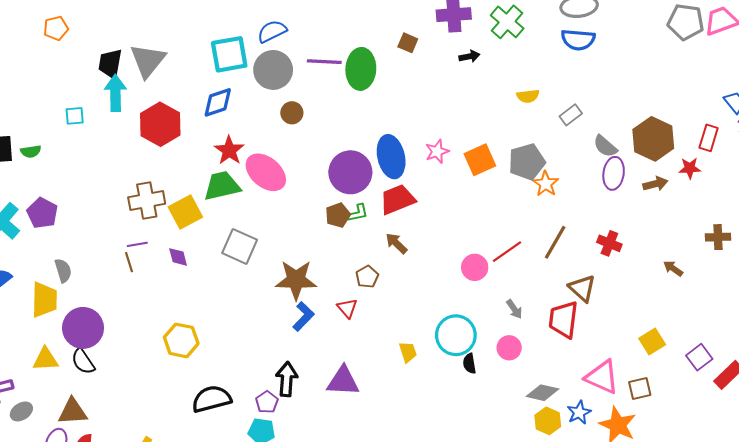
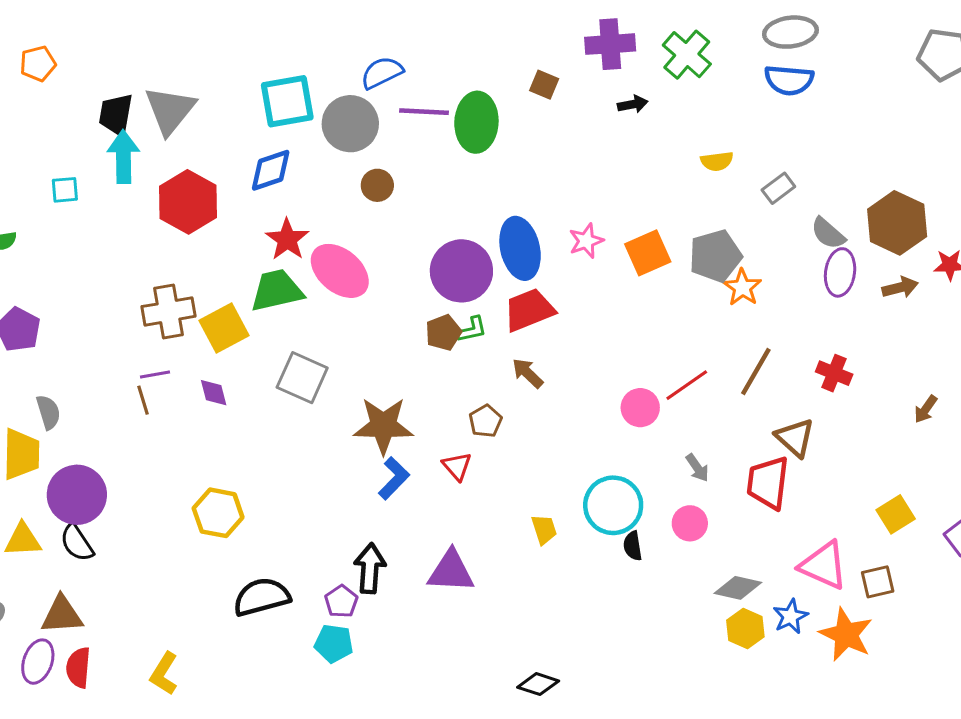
blue semicircle: (272, 31) -> (382, 73), moved
brown arrow: (673, 268) -> (926, 409), turned -90

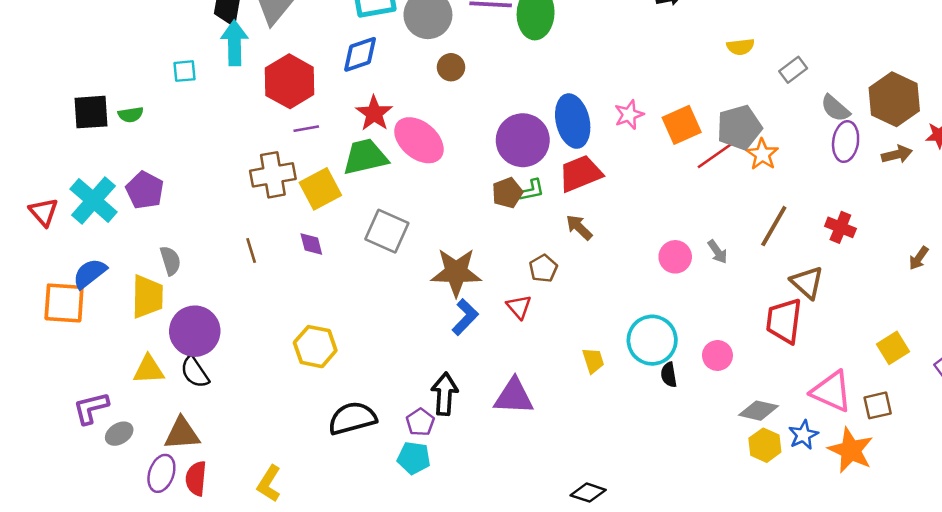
purple line: (155, 375) -> (306, 129), moved
red line: (687, 385) -> (715, 156), moved
gray arrow: (697, 468) -> (717, 252), moved

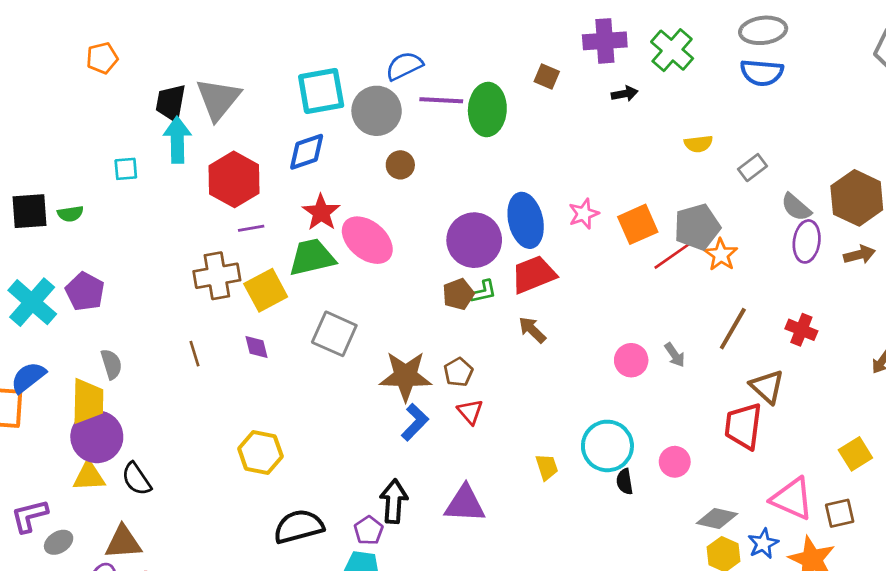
brown pentagon: (543, 268) -> (458, 372), moved
purple circle: (195, 331) -> (97, 437), moved

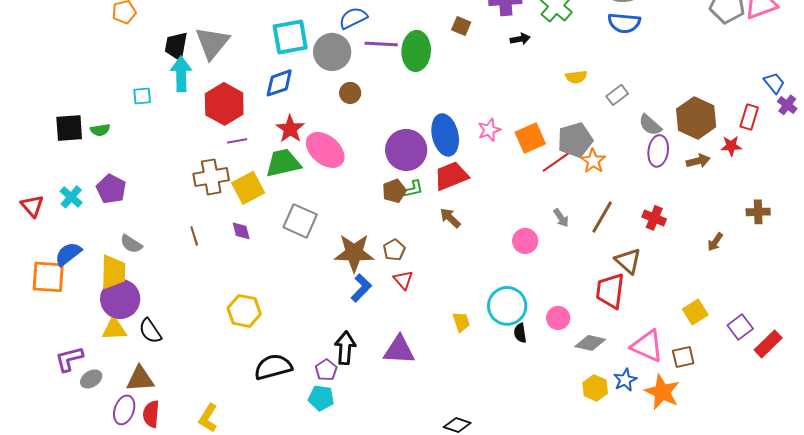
cyan cross: (32, 302) -> (71, 197), size x0.6
gray arrow: (675, 355) -> (561, 218), moved
gray semicircle: (111, 364) -> (131, 244), turned 140
gray diamond: (717, 519) -> (590, 343), moved

